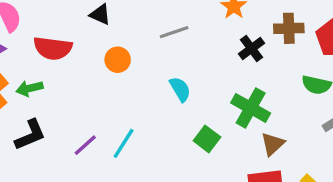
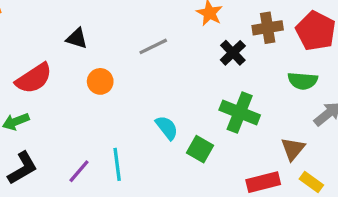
red semicircle: (53, 48) -> (34, 78), turned -33
cyan semicircle: (180, 89) -> (167, 128), moved
cyan line: (124, 143) -> (117, 164), turned -32
brown triangle: (273, 144) -> (293, 149), moved

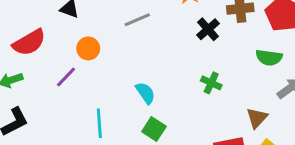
green cross: (240, 112) -> (211, 83), size x0.6
green square: (200, 149) -> (154, 129), moved
purple line: (79, 171) -> (66, 77), moved

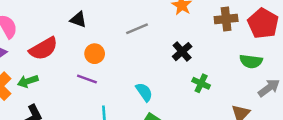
black cross: (208, 29) -> (182, 52), moved
purple line: (66, 77) -> (87, 79), moved, turned 66

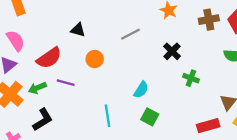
purple line: (87, 79) -> (66, 83), moved
cyan semicircle: (144, 92) -> (141, 90), turned 72

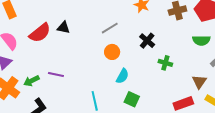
red semicircle: (49, 58) -> (40, 33), moved
orange circle: (95, 59) -> (112, 52), moved

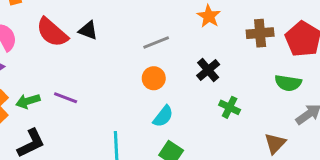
red semicircle: (40, 33) -> (52, 32), turned 70

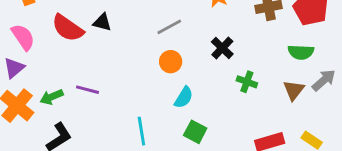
brown triangle: (275, 143) -> (294, 90), moved

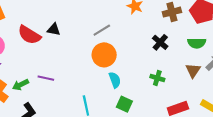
black cross: (222, 48) -> (160, 42), moved
orange circle: (171, 62) -> (104, 55), size x1.5
green cross: (247, 82) -> (157, 78), moved
cyan semicircle: (184, 97) -> (115, 80), turned -49

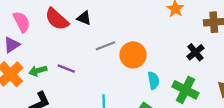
gray line: (102, 30) -> (105, 46), moved
green cross: (157, 78) -> (185, 90), size x1.6
cyan semicircle: (115, 80) -> (153, 80), moved

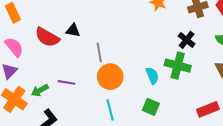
gray line: (105, 46) -> (99, 53), turned -66
orange circle: (133, 55) -> (110, 77), moved
green cross: (185, 90) -> (178, 66), moved

